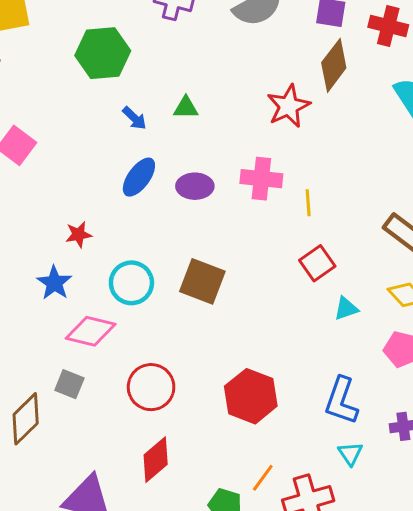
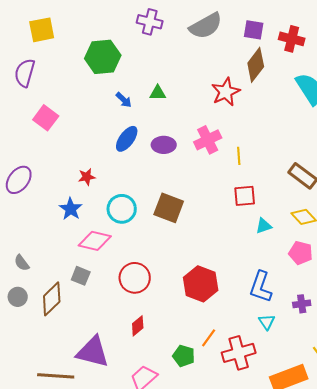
pink cross: (261, 179) -> (208, 140), turned -32
red square: (317, 263) -> (245, 196), turned 30
red diamond: (156, 460) -> (138, 326), size x0.7

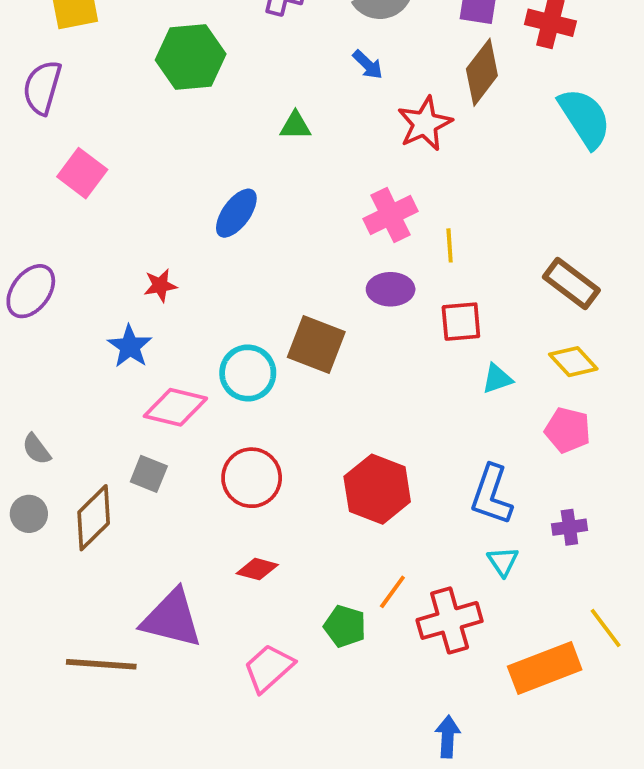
blue arrow: (124, 100) -> (368, 65), moved
purple ellipse: (164, 145) -> (391, 289), moved
cyan circle: (122, 209) -> (248, 373), moved
red diamond: (138, 326) -> (257, 569), turned 55

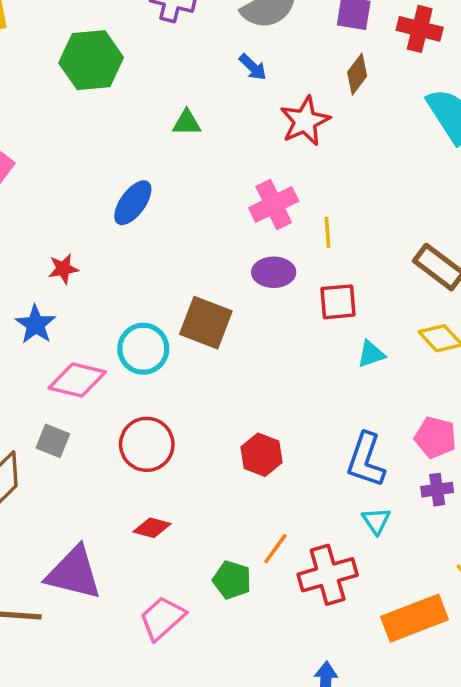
brown diamond: (482, 72) -> (357, 74), size x0.7
pink pentagon: (568, 430) -> (435, 437), moved
red hexagon: (377, 489) -> (261, 455), size x0.7

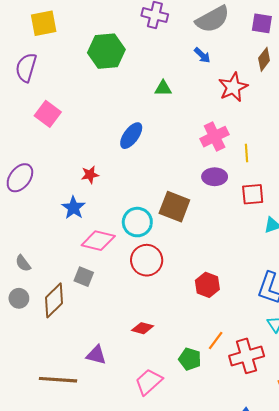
red circle: (147, 444) -> (147, 260), moved
purple triangle: (74, 573) -> (96, 355), size x0.6

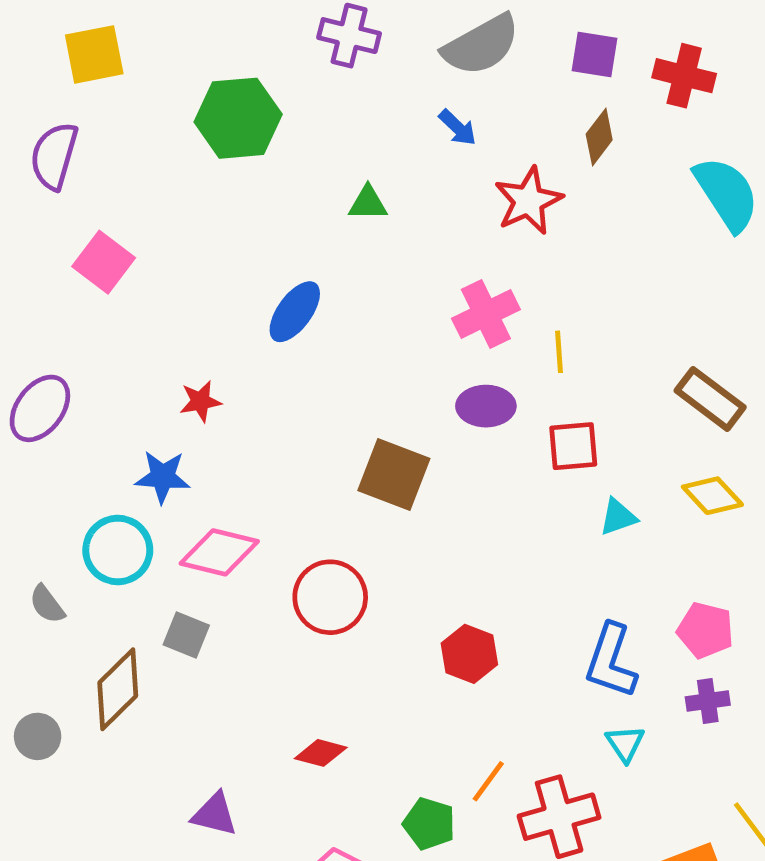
blue star: (73, 208) -> (163, 477), turned -30
cyan circle: (137, 222) -> (118, 550), moved
gray circle: (19, 298) -> (38, 736), moved

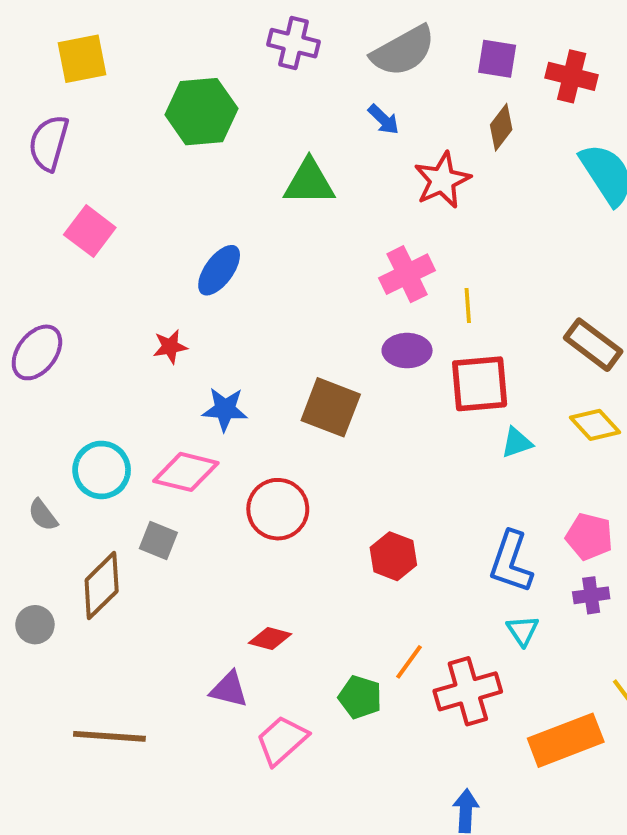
green triangle: (368, 203) -> (309, 182), size x1.6
blue ellipse: (295, 312) -> (219, 270), moved
red square: (573, 446) -> (480, 384), size x1.4
blue star: (163, 477) -> (225, 409), moved
purple triangle: (215, 814) -> (229, 689), moved

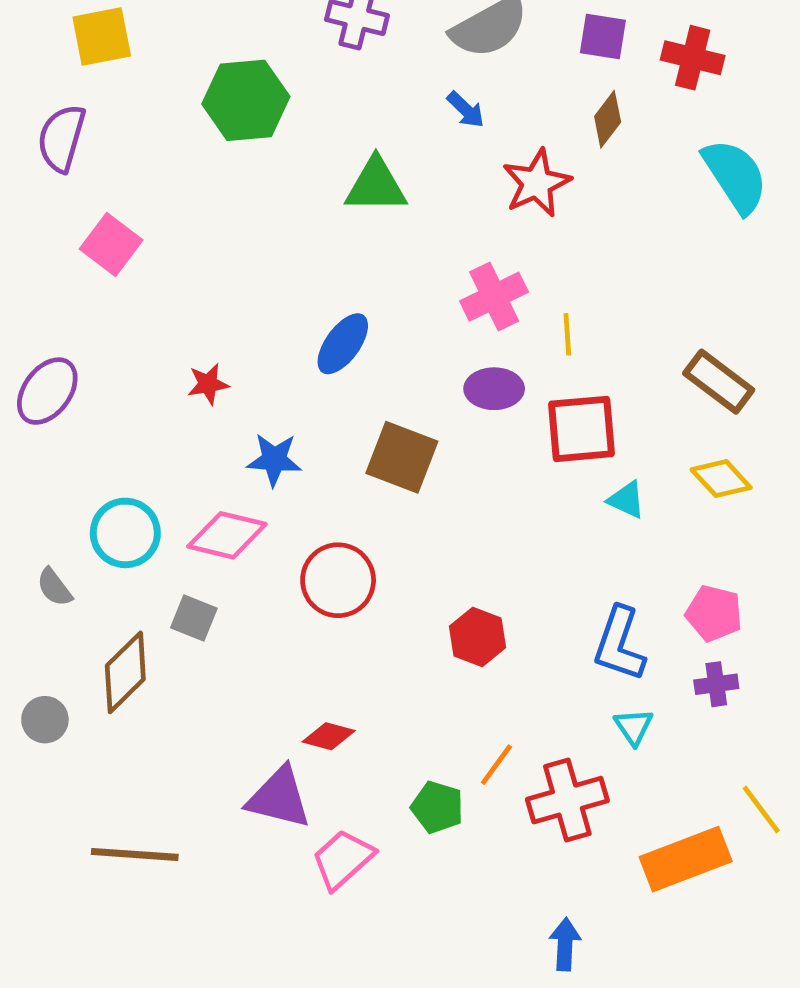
blue ellipse: (219, 270) -> (343, 344), moved
cyan triangle: (517, 443) -> (626, 500), turned 44
purple triangle: (229, 689) -> (279, 798), size x1.4

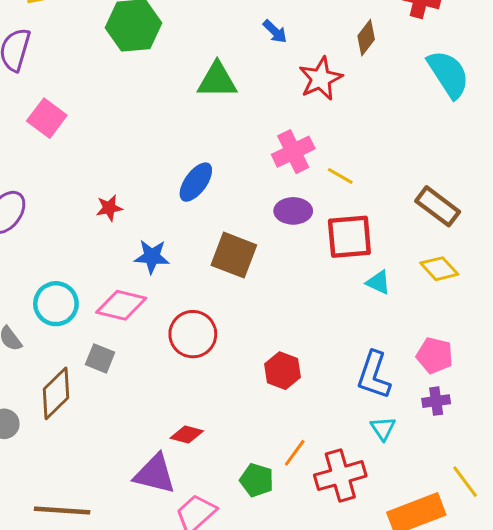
yellow line: (567, 334) -> (340, 176), turned -56

